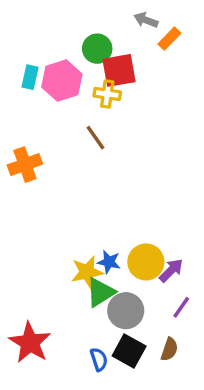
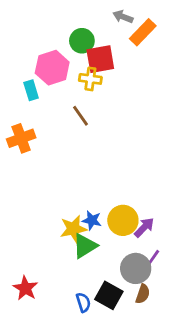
orange rectangle: (169, 39) -> (143, 32), size x1.4
cyan rectangle: (30, 77) -> (31, 90), moved, turned -30
gray circle: (126, 311) -> (136, 268), moved
red star: (30, 343) -> (25, 288), size x0.7

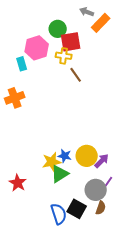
brown line: (81, 116) -> (76, 75), moved
red star: (25, 288) -> (18, 183), moved
blue semicircle: (83, 302) -> (59, 214), size x1.5

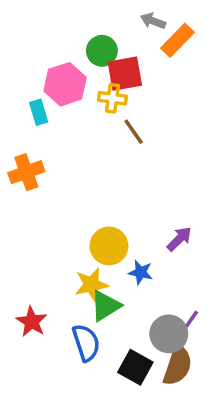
blue star: (65, 156) -> (141, 272), moved
yellow circle: (87, 156) -> (109, 246), moved
purple arrow: (102, 161) -> (179, 239), moved
brown semicircle: (101, 208) -> (178, 366), size x1.6
blue semicircle: (59, 214) -> (86, 343), moved

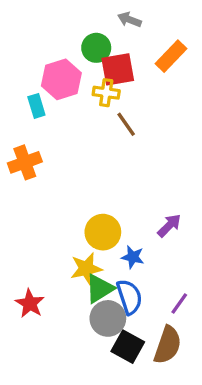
gray arrow: (153, 21) -> (129, 20), moved
orange rectangle: (178, 40) -> (171, 56), moved
gray circle: (169, 334) -> (108, 318), moved
blue semicircle: (86, 343) -> (129, 297), moved

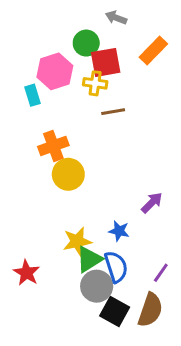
brown line: (126, 124) -> (113, 112), turned -65
orange cross: (25, 162) -> (53, 146), moved
yellow circle: (103, 232) -> (68, 174), moved

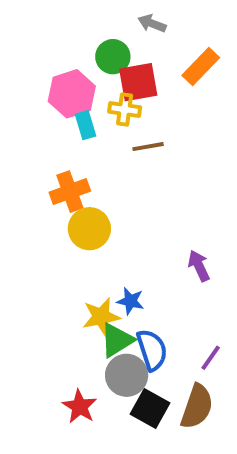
cyan rectangle: (33, 95) -> (86, 125), moved
purple arrow: (152, 203) -> (199, 266), turned -70
blue star: (119, 231) -> (130, 301), moved
red star: (27, 273) -> (80, 407), moved

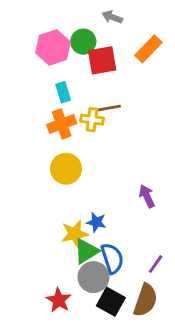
pink hexagon: (72, 94) -> (53, 47), moved
yellow cross: (125, 109) -> (92, 120), moved
orange cross: (70, 192) -> (62, 124), moved

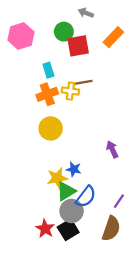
pink hexagon: (53, 47) -> (21, 36), moved
blue semicircle: (112, 258) -> (86, 197), turned 55
black square: (111, 302) -> (68, 230), moved, turned 30

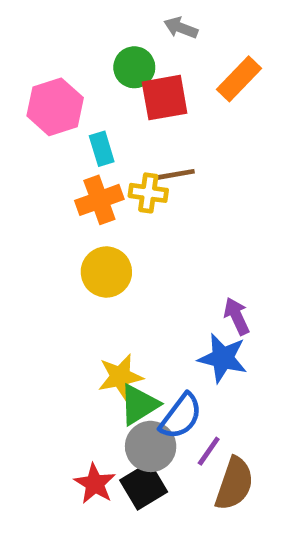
pink hexagon: (21, 36) -> (55, 107), moved
blue star: (74, 169) -> (223, 358), moved, size x1.5
purple line: (119, 201) -> (209, 451), moved

